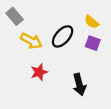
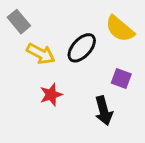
yellow semicircle: (92, 22) -> (120, 29), size x1.5
purple square: (93, 43) -> (121, 79), moved

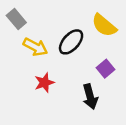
purple square: (121, 79) -> (105, 69), turned 30

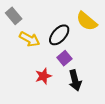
purple square: (105, 69) -> (64, 58), moved
red star: (44, 83) -> (43, 76), moved

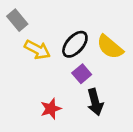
yellow semicircle: (87, 21) -> (110, 47), moved
red star: (43, 76) -> (51, 109), moved

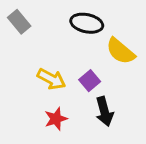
black ellipse: (75, 44) -> (87, 23), moved, turned 60
yellow arrow: (37, 50) -> (51, 79), moved

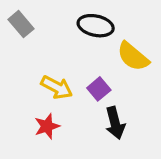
red star: (56, 119) -> (47, 126), moved

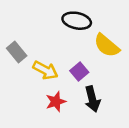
gray rectangle: (21, 24) -> (17, 52), moved
red star: (47, 126) -> (56, 102), moved

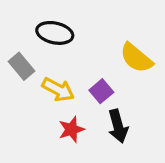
black ellipse: (77, 21) -> (55, 33), moved

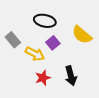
black ellipse: (55, 33) -> (45, 21), moved
purple square: (101, 91) -> (53, 43), moved

